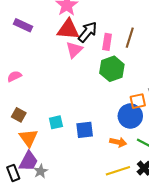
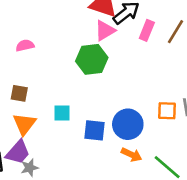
green hexagon: (112, 69) -> (92, 59), moved
brown square: (19, 115) -> (19, 93), turned -32
blue circle: (130, 116) -> (128, 124), moved

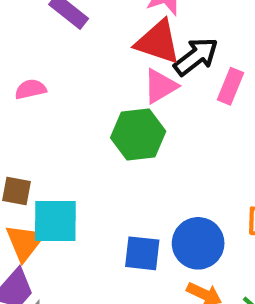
pink semicircle: (25, 45) -> (31, 89), moved
cyan square: (62, 113) -> (55, 221), moved, size x1.6

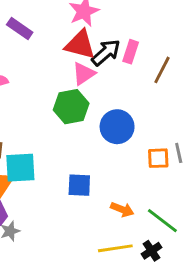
pink rectangle: (230, 86) -> (131, 52), moved
blue circle: (198, 243) -> (117, 127), moved

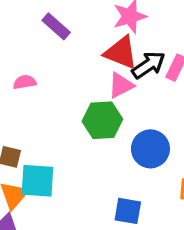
blue square: (79, 185) -> (128, 211), moved

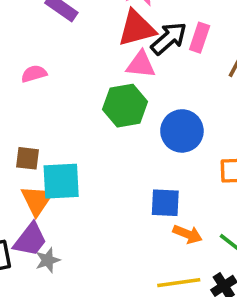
red triangle: (121, 53) -> (137, 28), turned -30
pink triangle: (121, 85) -> (141, 65), turned 40

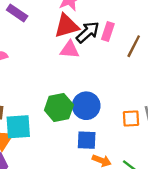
green hexagon: (125, 106) -> (59, 108), moved
blue circle: (182, 131) -> (86, 106), moved

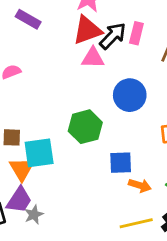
blue circle: (86, 106) -> (130, 95), moved

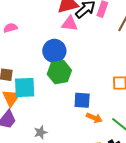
blue circle: (130, 95) -> (54, 51), moved
gray star: (34, 215) -> (41, 132), moved

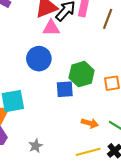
green hexagon: (59, 72) -> (82, 74), moved
blue square: (82, 100) -> (65, 89), moved

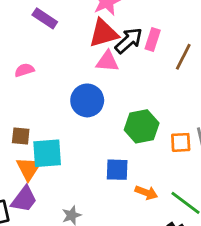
blue square: (65, 89) -> (117, 170), moved

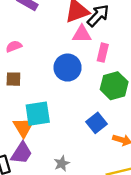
pink rectangle: (153, 40) -> (103, 53), moved
brown square: (21, 136) -> (13, 79), moved
blue square: (117, 170) -> (97, 123), turned -36

